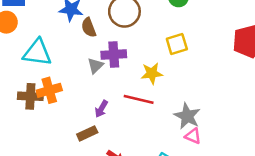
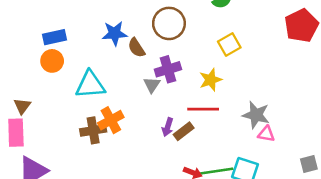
brown rectangle: (87, 133) -> (184, 131), moved

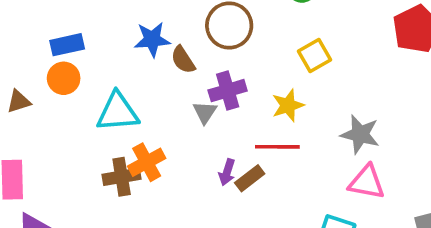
brown triangle: (22, 106) -> (19, 101), moved, turned 36
gray star: (256, 115) -> (360, 134), moved
pink triangle: (266, 134) -> (367, 182), size x1.5

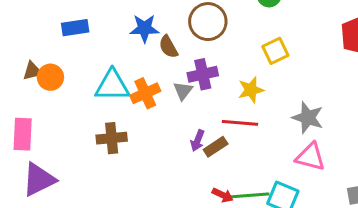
orange circle: (64, 78) -> (50, 77), moved
orange cross: (147, 162) -> (145, 93), moved

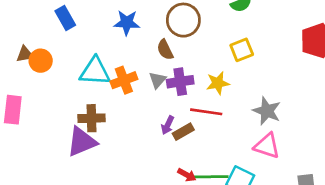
blue rectangle: (75, 28) -> (65, 18), turned 65
brown semicircle: (168, 47) -> (165, 50), moved
purple cross: (203, 74) -> (180, 82), moved
purple triangle: (39, 180) -> (82, 142), moved

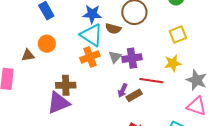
brown semicircle: (165, 50) -> (113, 29), moved, turned -49
brown triangle: (25, 54) -> (28, 55), moved
orange circle: (41, 61) -> (47, 44), moved
cyan triangle: (95, 71) -> (92, 35), moved, turned 30
yellow star: (218, 83) -> (173, 63), moved

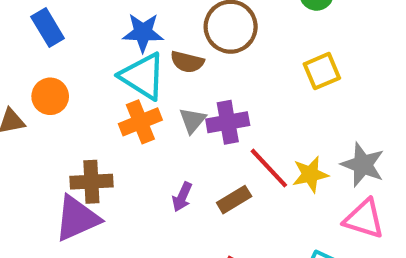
yellow star: (173, 63) -> (310, 174), moved
red line: (151, 81) -> (269, 168), turned 40
purple arrow: (122, 91) -> (182, 197), moved

